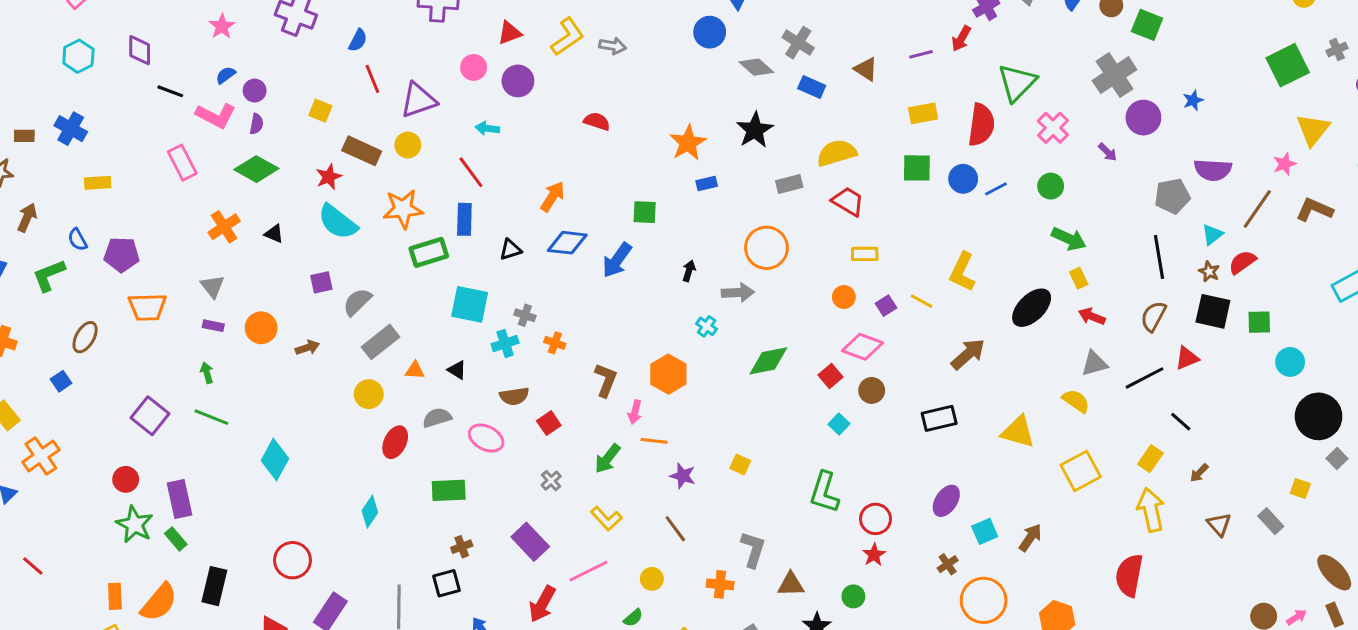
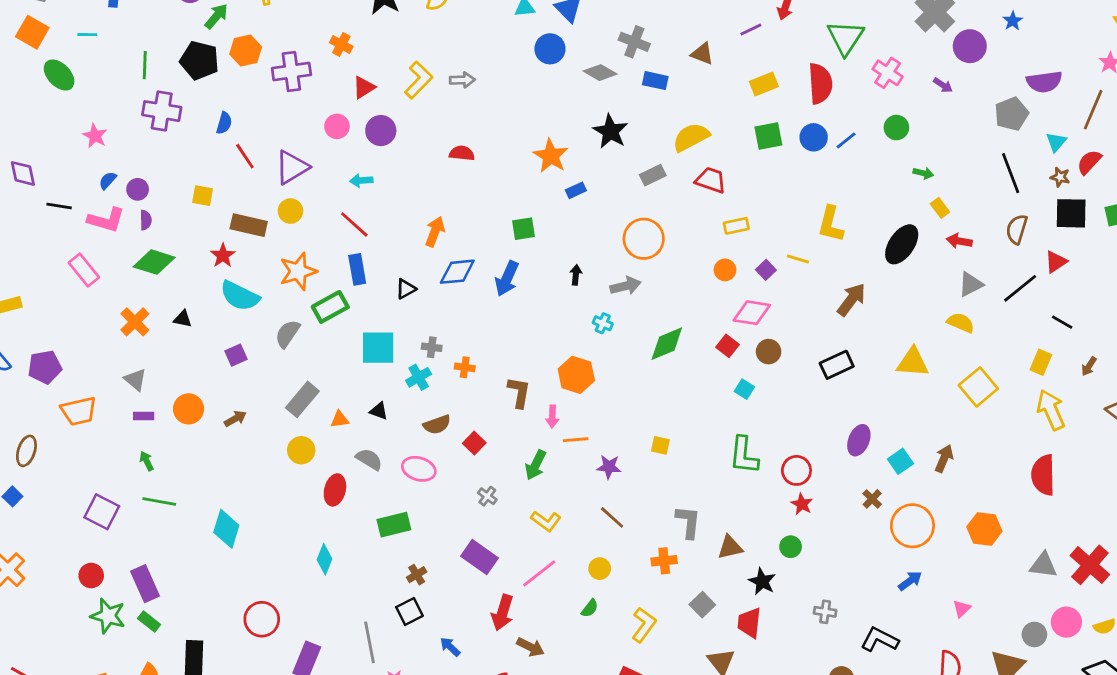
green arrow: (1069, 239) -> (923, 173), size x0.6
gray semicircle: (357, 302) -> (287, 334), moved
gray semicircle: (437, 418) -> (369, 459), turned 60

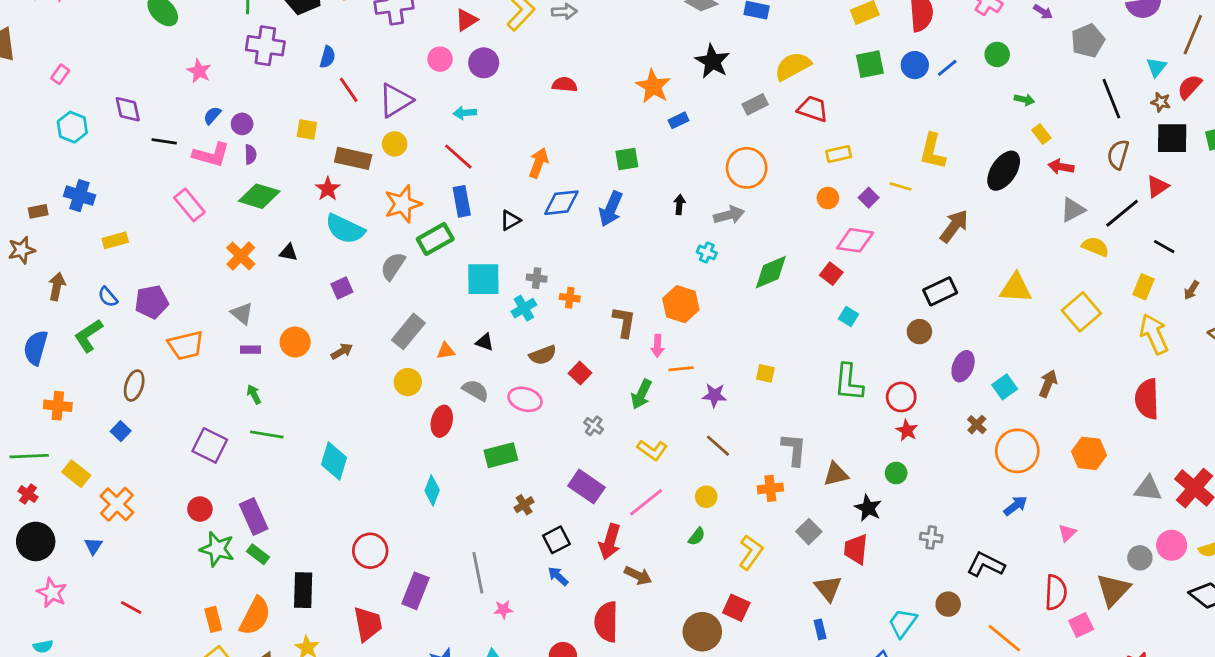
gray pentagon: (1011, 114) -> (1088, 41), moved
yellow semicircle: (961, 323) -> (1095, 247), moved
brown circle: (769, 352) -> (919, 332), moved
black square: (409, 611) -> (556, 540), moved

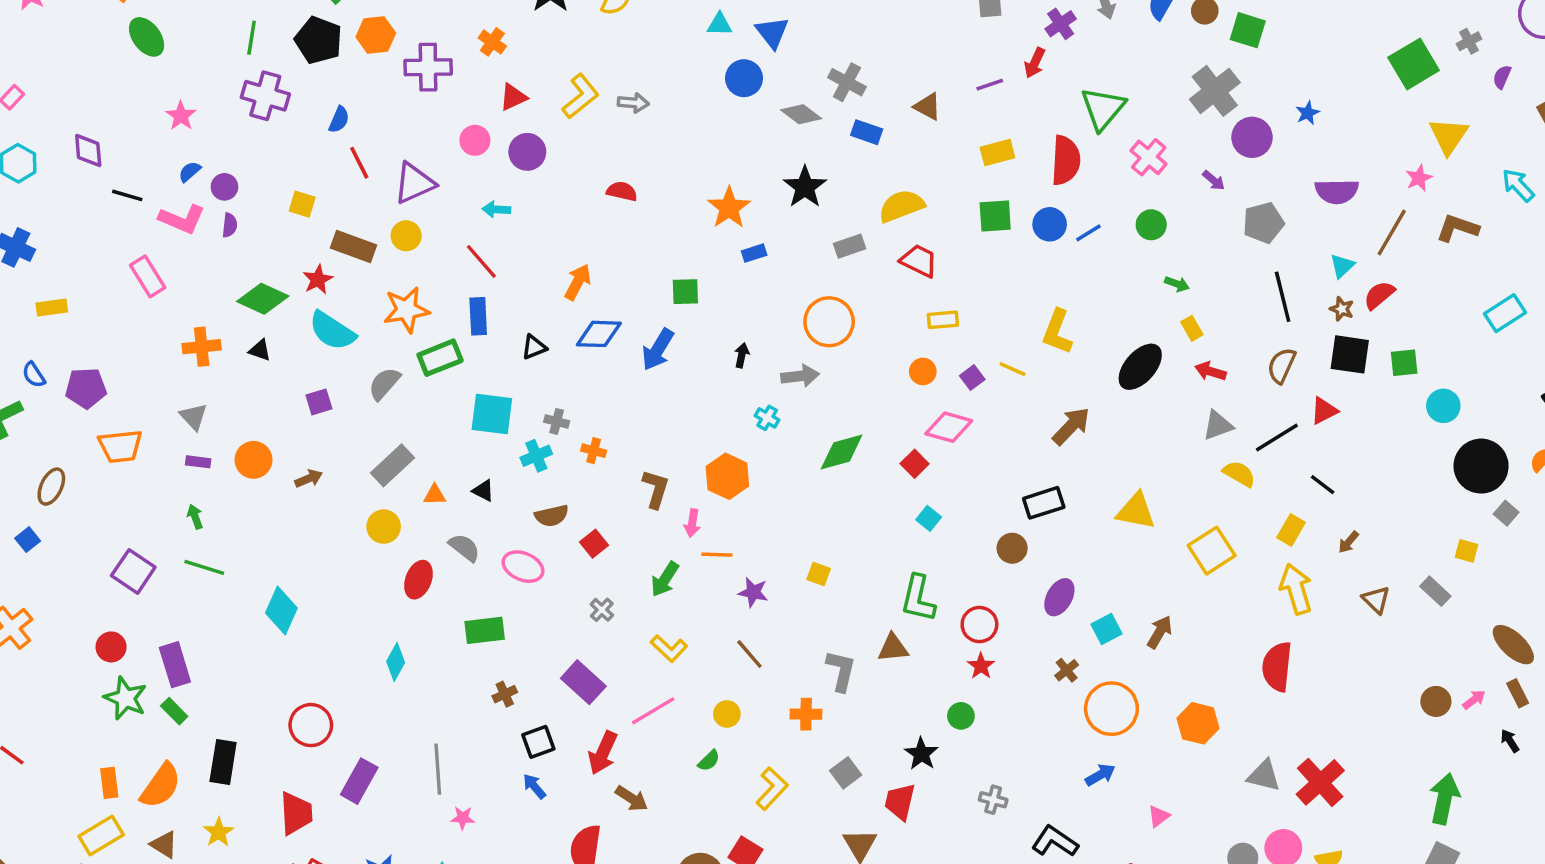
green diamond: (259, 196) -> (263, 299), moved
orange cross: (241, 256) -> (202, 347), turned 32
brown triangle: (836, 474) -> (893, 648), moved

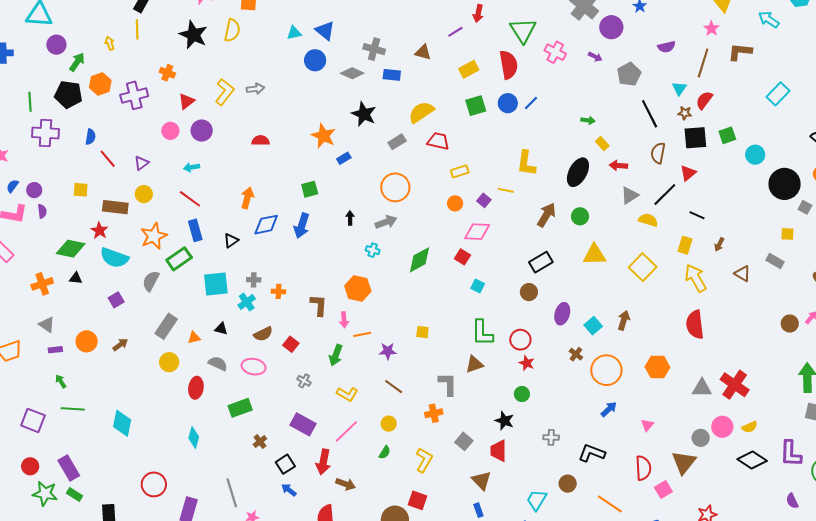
purple triangle: (414, 183) -> (142, 163), size x0.6
purple semicircle: (1337, 191) -> (667, 47), size x0.7
green circle: (1151, 225) -> (580, 216), moved

